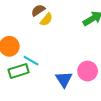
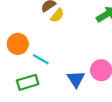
green rectangle: (19, 71) -> (28, 82), moved

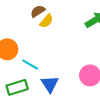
blue triangle: (76, 79) -> (50, 84), moved

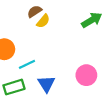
cyan line: (30, 65) -> (27, 64), turned -56

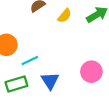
yellow semicircle: (43, 21) -> (65, 16), moved

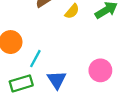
cyan line: (30, 60) -> (35, 59), turned -36

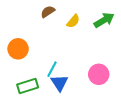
cyan line: (35, 59) -> (52, 69), moved

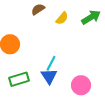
cyan line: (52, 69) -> (51, 63), moved
pink circle: (99, 74) -> (81, 85), moved

